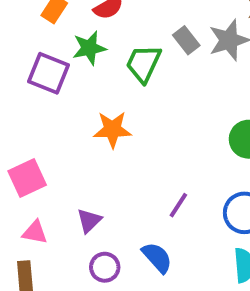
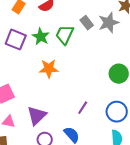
green star: (89, 48) -> (41, 37), moved, turned -30
purple triangle: (89, 221) -> (37, 116), size x1.5

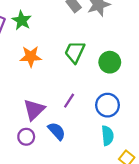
green trapezoid: (65, 35) -> (75, 52), moved
purple triangle: (37, 116) -> (34, 110), moved

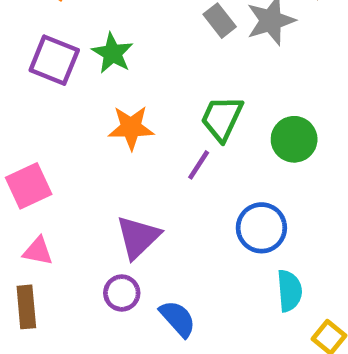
purple line: (69, 101) -> (199, 165), moved
blue circle: (107, 105) -> (261, 228), moved
blue semicircle: (57, 131) -> (178, 319), moved

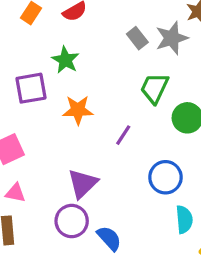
purple square: (54, 60) -> (31, 88), moved, turned -32
green trapezoid: (222, 118) -> (155, 88), moved
purple circle: (122, 293) -> (72, 221), size x1.4

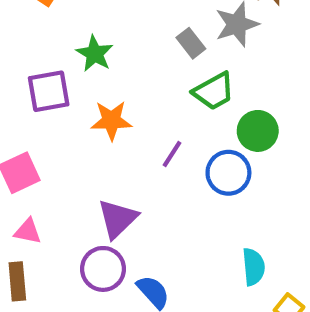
gray rectangle: (137, 38) -> (191, 43), moved
green trapezoid: (155, 88) -> (214, 91), turned -144
blue circle: (165, 177) -> (228, 173), moved

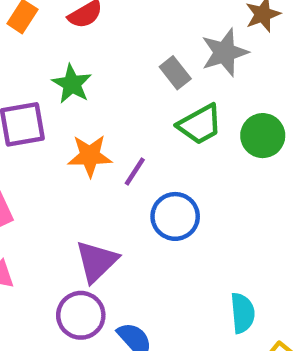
green circle: (258, 131) -> (263, 136), moved
purple line: (172, 154) -> (135, 172), moved
blue circle: (228, 173) -> (175, 216), moved

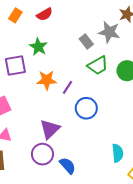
gray star: (225, 52) -> (109, 32), turned 30

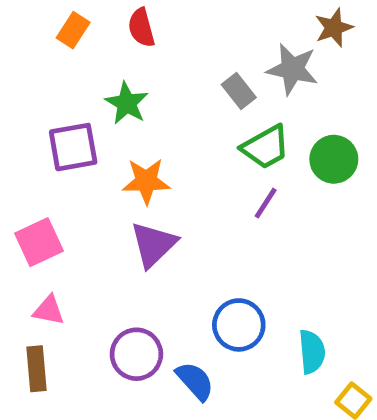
red semicircle: (45, 14) -> (141, 28), turned 105
purple line: (68, 87) -> (266, 203), moved
blue circle: (86, 108) -> (239, 325), moved
purple triangle: (50, 129) -> (154, 245), moved

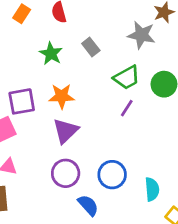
gray rectangle: (239, 91) -> (91, 47), moved
purple square: (73, 147) -> (22, 101), moved
purple circle: (136, 354) -> (66, 173), moved

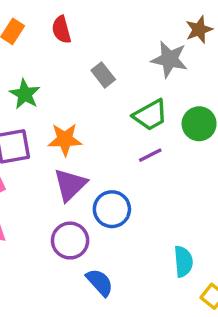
green star: (51, 54) -> (25, 94), moved
purple line: (127, 108) -> (150, 155), turned 30
blue circle: (112, 175) -> (112, 209), moved

